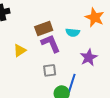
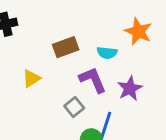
purple L-shape: (51, 43) -> (93, 80), moved
gray square: (50, 70) -> (74, 107), turned -32

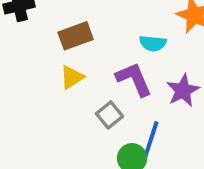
brown rectangle: (66, 47) -> (76, 36), moved
yellow triangle: (31, 78) -> (72, 77), moved

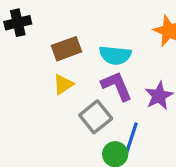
cyan semicircle: (153, 43) -> (115, 55), moved, size x1.4
gray square: (109, 115) -> (96, 117), size x1.4

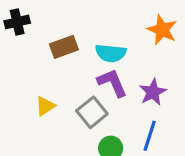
yellow triangle: (63, 84) -> (45, 106), moved
blue line: (131, 138) -> (150, 136), moved

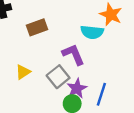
cyan semicircle: (111, 53) -> (92, 32), moved
purple star: (153, 92) -> (77, 88), moved

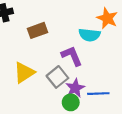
yellow triangle: (23, 72) -> (24, 73), size x1.5
blue line: (101, 94) -> (98, 94), turned 70

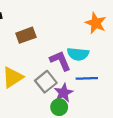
cyan semicircle: (89, 35) -> (78, 54), moved
blue line: (98, 94) -> (87, 78), moved

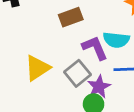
brown rectangle: (26, 35) -> (71, 17), moved

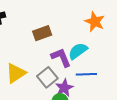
cyan semicircle: (116, 40) -> (78, 51), turned 138

